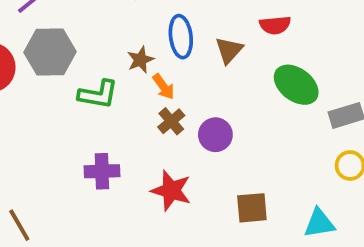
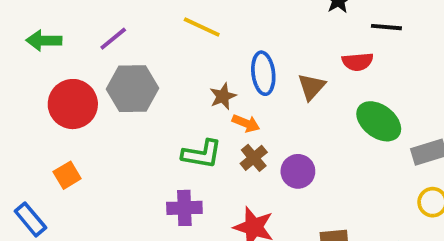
orange arrow: (164, 87) -> (246, 123), turned -32
green L-shape: (98, 94) -> (202, 154), moved

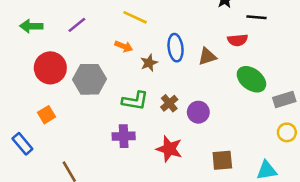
brown triangle: (311, 87) -> (207, 57), turned 30
gray hexagon: (132, 89) -> (90, 79), moved
orange arrow: (246, 123) -> (124, 46), moved

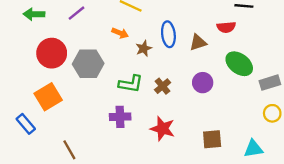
purple circle: (198, 112) -> (203, 83), moved
orange square: (47, 115) -> (48, 97), size x1.6

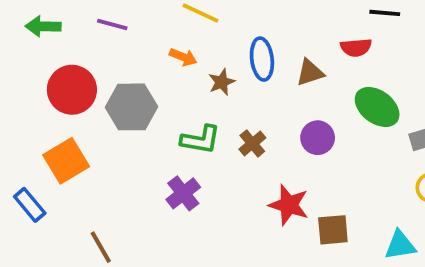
purple line: (76, 13) -> (112, 24), turned 54
purple cross: (120, 117) -> (183, 193), turned -36
red star: (163, 129) -> (289, 205), moved

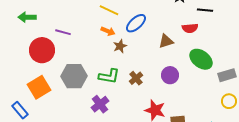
purple line: (112, 24) -> (63, 32), moved
orange arrow: (183, 57) -> (108, 31), moved
blue ellipse: (262, 59) -> (136, 23), moved, turned 55
gray hexagon: (131, 107) -> (74, 76), moved

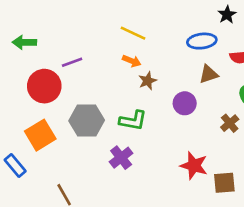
blue ellipse: (136, 23) -> (202, 41), moved, turned 35
purple line: (63, 32) -> (72, 62), turned -35
purple circle: (170, 75) -> (185, 103), moved
brown cross: (136, 78) -> (230, 123), moved

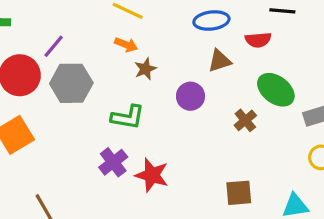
purple line: (72, 62) -> (54, 46), turned -30
gray hexagon: (87, 121) -> (71, 83), moved
red star: (194, 166) -> (152, 175), moved

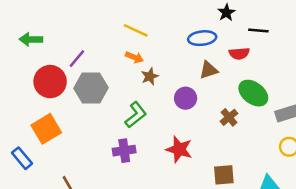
green L-shape: (128, 117) -> (136, 115), turned -48
purple cross: (113, 162) -> (124, 151), turned 30
red star: (152, 175) -> (179, 149), moved

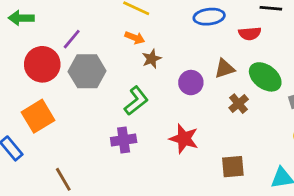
brown triangle: (209, 70) -> (225, 69), moved

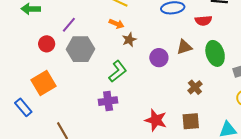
red circle: (42, 64) -> (47, 44), size x0.6
green ellipse: (265, 77) -> (215, 53), turned 35
brown cross: (239, 104) -> (195, 87), moved
red star: (184, 139) -> (156, 120), moved

